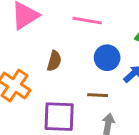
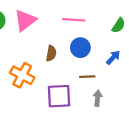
blue circle: (107, 58) -> (80, 48), moved

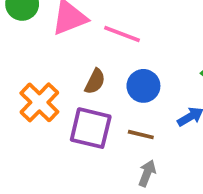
pink line: (74, 20) -> (122, 34), moved
purple square: (59, 96) -> (91, 128), moved

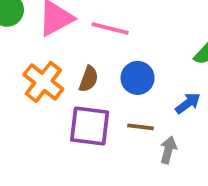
orange cross: (39, 102) -> (43, 82), moved
gray arrow: (147, 173) -> (168, 150), moved

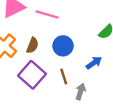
purple square: (90, 126) -> (32, 75), turned 32
brown line: (140, 127) -> (64, 76), turned 63

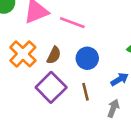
gray arrow: (81, 92) -> (113, 108), moved

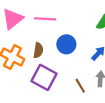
brown line: (86, 92) -> (80, 86), moved

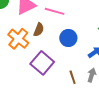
brown semicircle: (38, 50) -> (39, 30), moved

